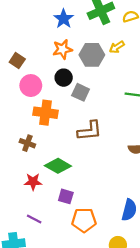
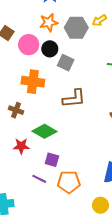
pink circle: (31, 86) -> (29, 45), moved
purple line: (34, 219) -> (39, 179), moved

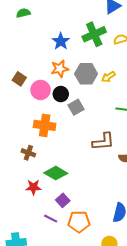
yellow arrow: (99, 20) -> (108, 77), moved
gray square: (66, 63) -> (76, 107), turned 35
brown L-shape: (74, 99) -> (103, 142), moved
purple square: (52, 160) -> (63, 200), turned 32

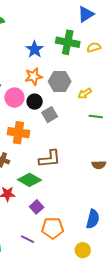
green cross: (94, 34) -> (68, 42), turned 35
yellow arrow: (108, 77) -> (85, 93), moved
brown L-shape: (103, 142) -> (50, 159), moved
purple line: (51, 219) -> (28, 239), moved

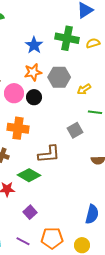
gray square: (50, 115) -> (75, 130), moved
purple square: (37, 207) -> (30, 212), moved
orange pentagon: (53, 228) -> (52, 238), moved
purple line: (28, 239) -> (23, 241), moved

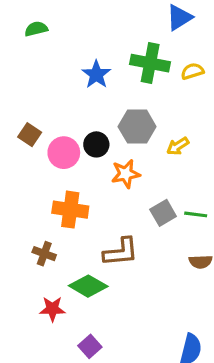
orange star: (33, 72) -> (126, 174), moved
black circle: (34, 97) -> (96, 144), moved
green line: (95, 112) -> (196, 214), moved

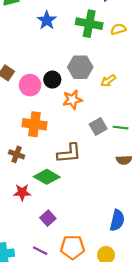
blue star: (96, 74) -> (47, 20), moved

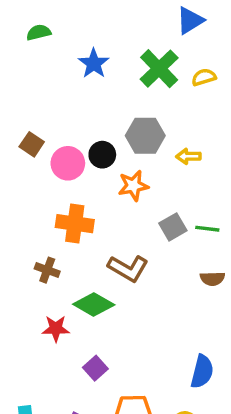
green cross: (89, 24) -> (159, 69), turned 35
yellow arrow: (108, 81) -> (188, 156), turned 32
brown L-shape: (69, 153) -> (128, 268), turned 35

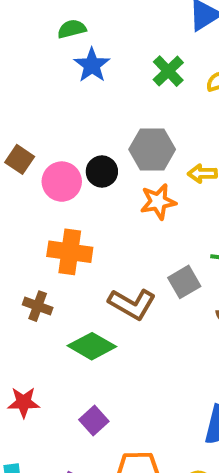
green semicircle: (39, 32) -> (72, 29), moved
green cross: (159, 69) -> (168, 71), size x0.7
orange star: (133, 186) -> (158, 202), moved
gray square: (173, 227) -> (184, 282), moved
red star: (56, 329) -> (24, 402), moved

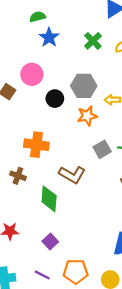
pink circle: (62, 182) -> (32, 74), moved
gray square: (184, 282) -> (102, 149), moved
green diamond: (92, 346) -> (49, 199), turned 65

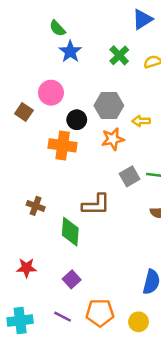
green semicircle: (38, 17) -> (57, 28), turned -119
orange cross: (36, 145) -> (63, 145), moved
brown L-shape: (72, 175) -> (96, 205), turned -30

